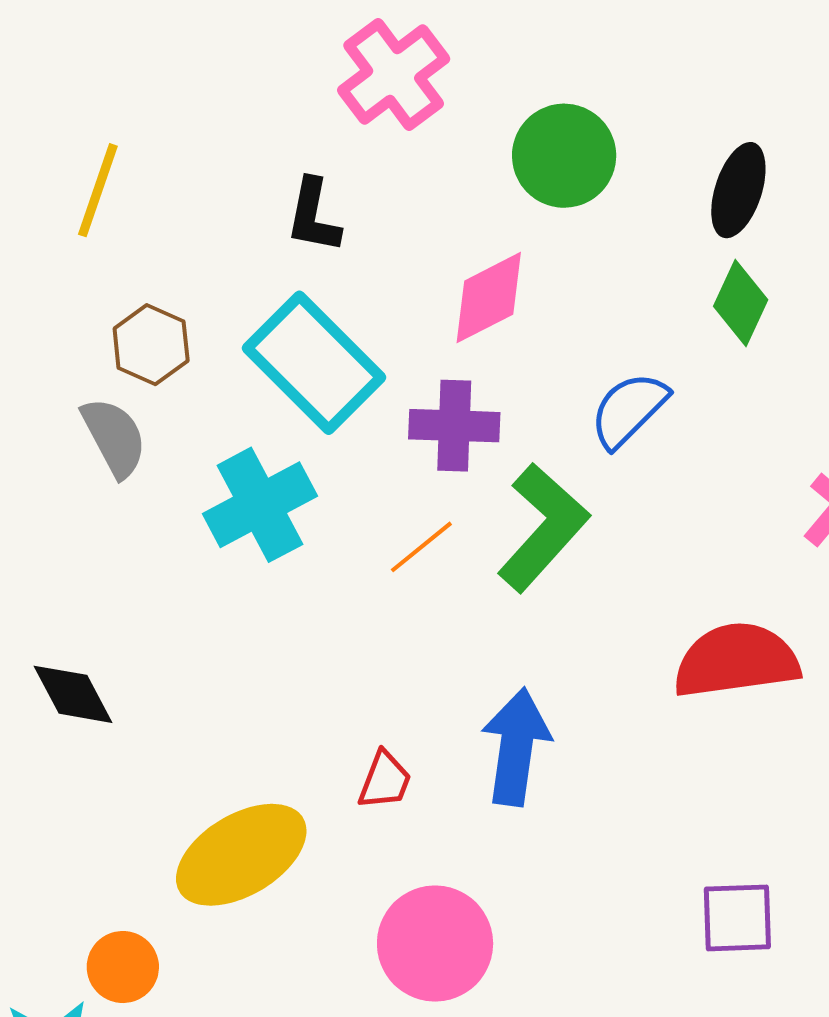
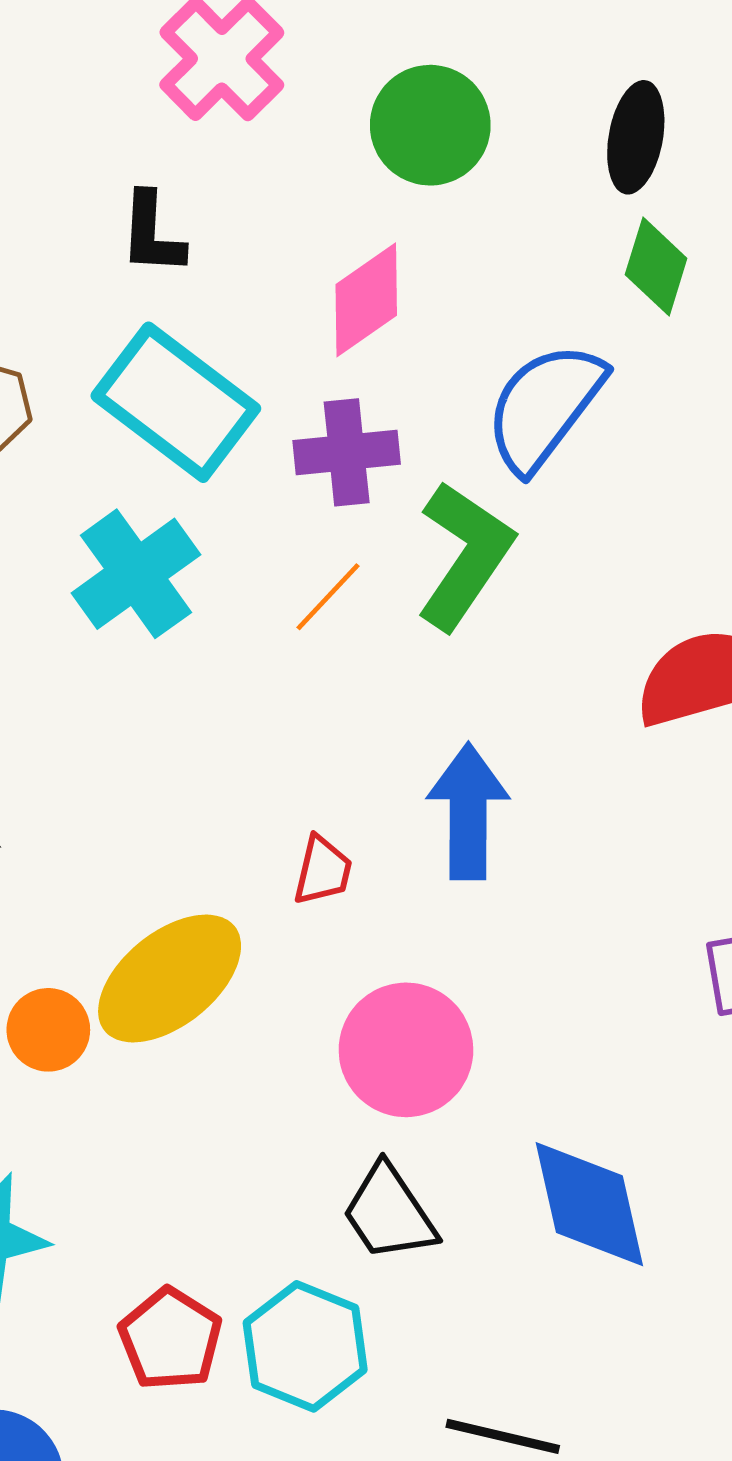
blue semicircle: (629, 410) -> (545, 407), size x1.4
orange circle: (123, 967) -> (48, 1030), moved

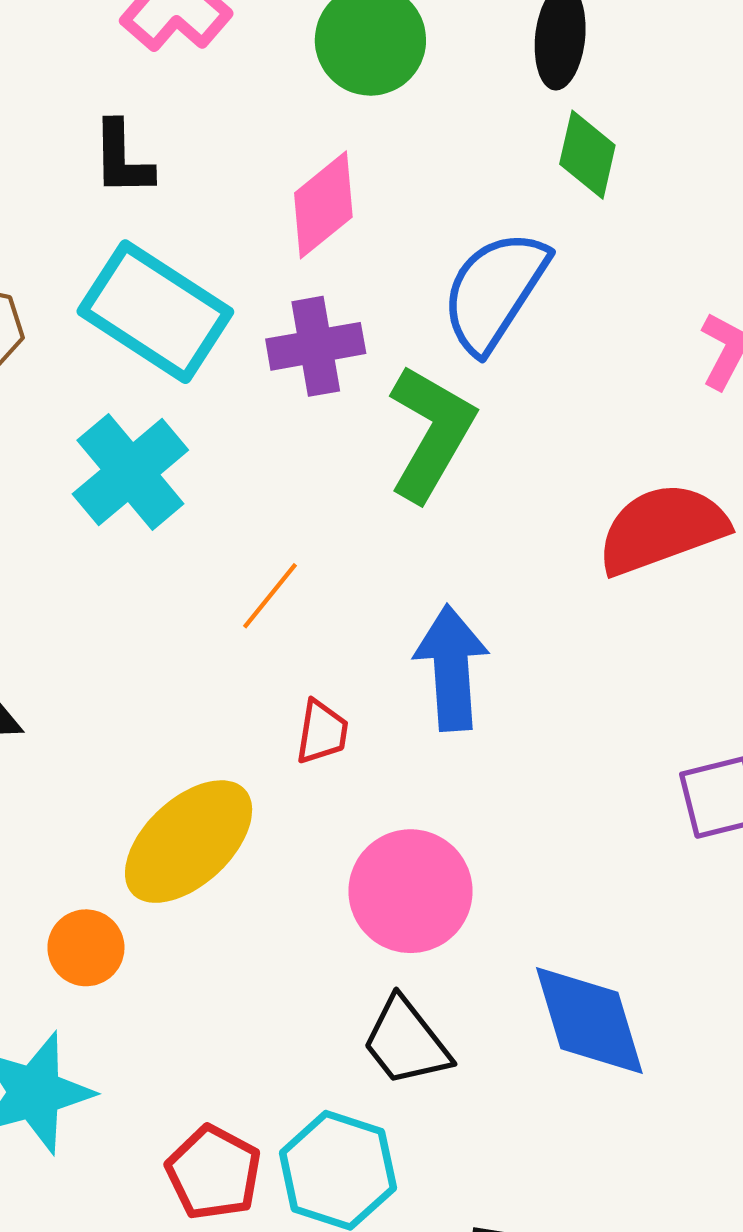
orange line: (328, 597) -> (270, 596), moved
orange circle: (48, 1030) -> (86, 948), moved

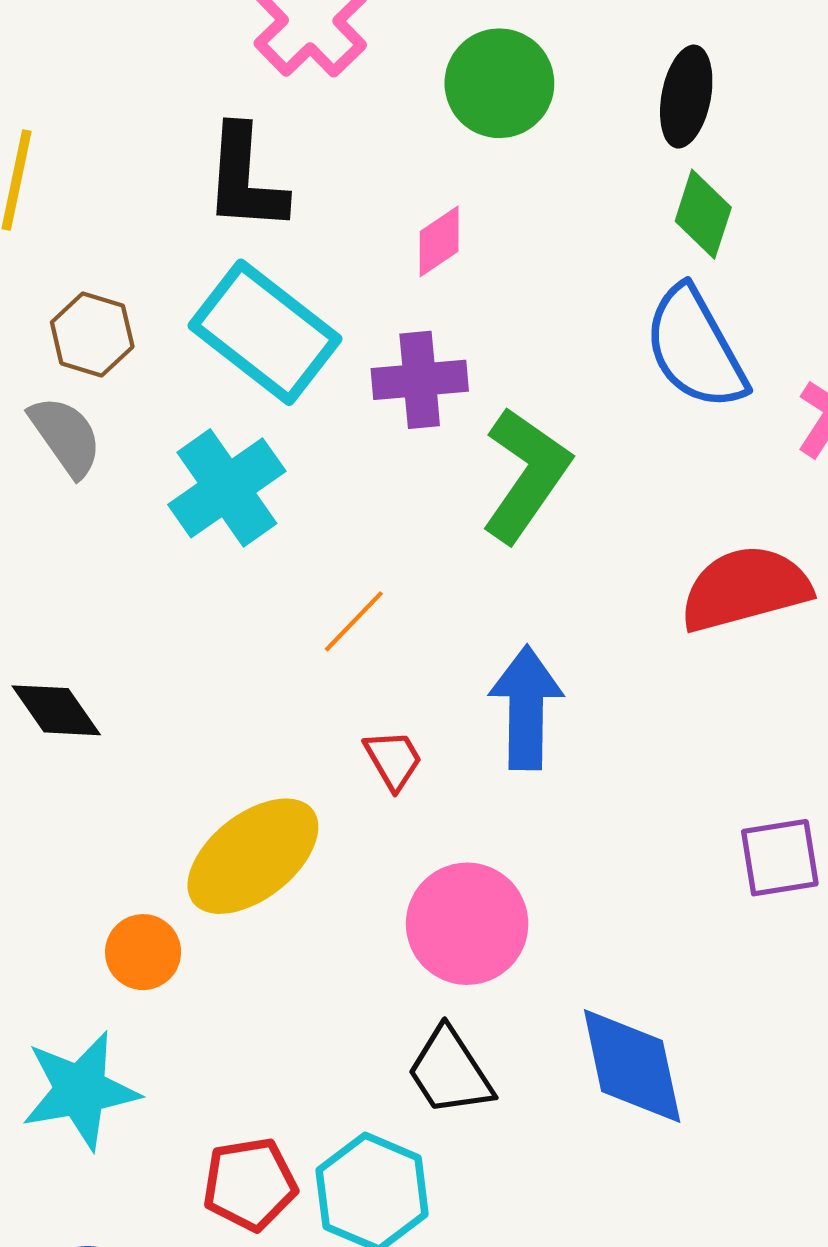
black L-shape: (122, 158) -> (245, 179), size x1.4
pink diamond: (323, 205) -> (439, 241), size x0.7
blue semicircle: (494, 291) -> (695, 348), moved, turned -67
red trapezoid: (322, 732) -> (393, 760), turned -44
red pentagon: (214, 1173) -> (250, 1184), turned 30

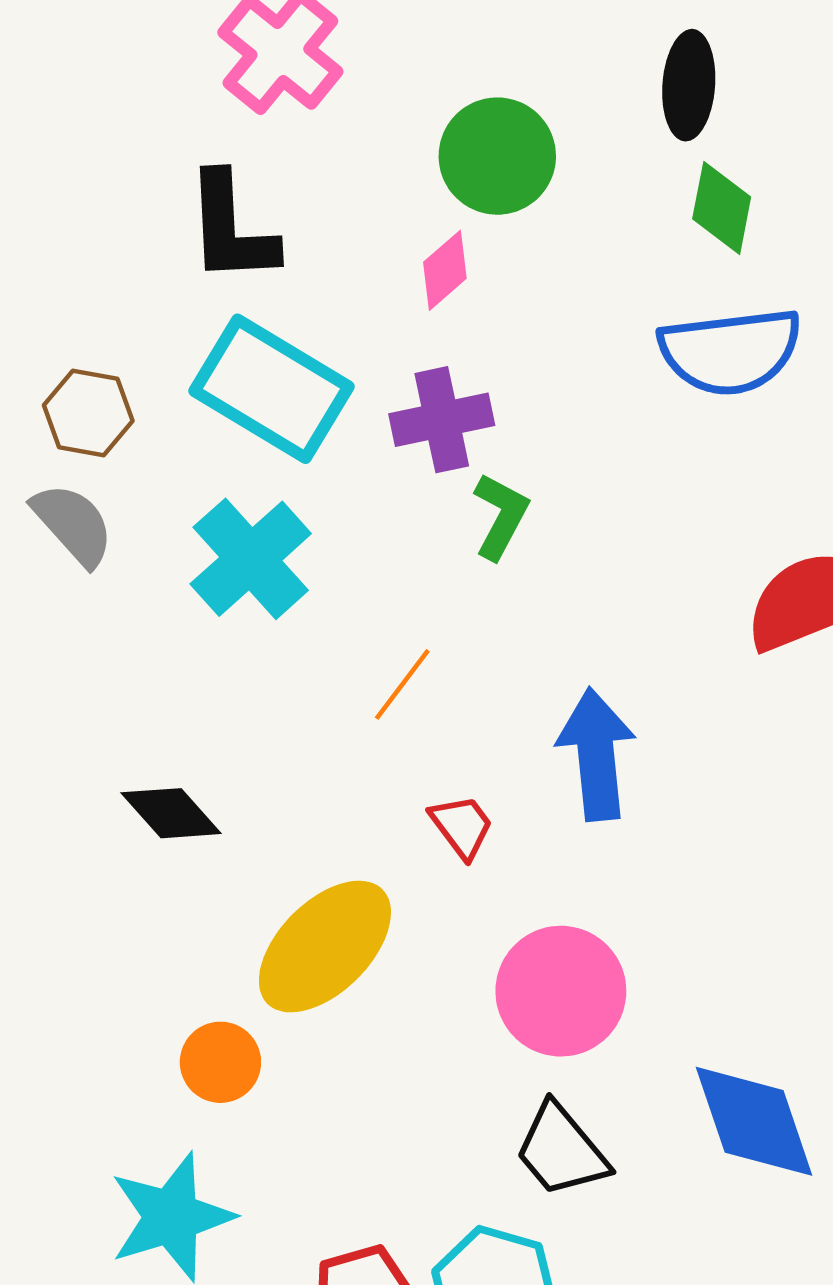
green circle: (499, 83) -> (497, 156), moved
blue semicircle: (695, 348) -> (730, 351), turned -61
green L-shape: (526, 475) -> (501, 516), moved, size x0.6
black diamond: (56, 710) -> (171, 813), moved

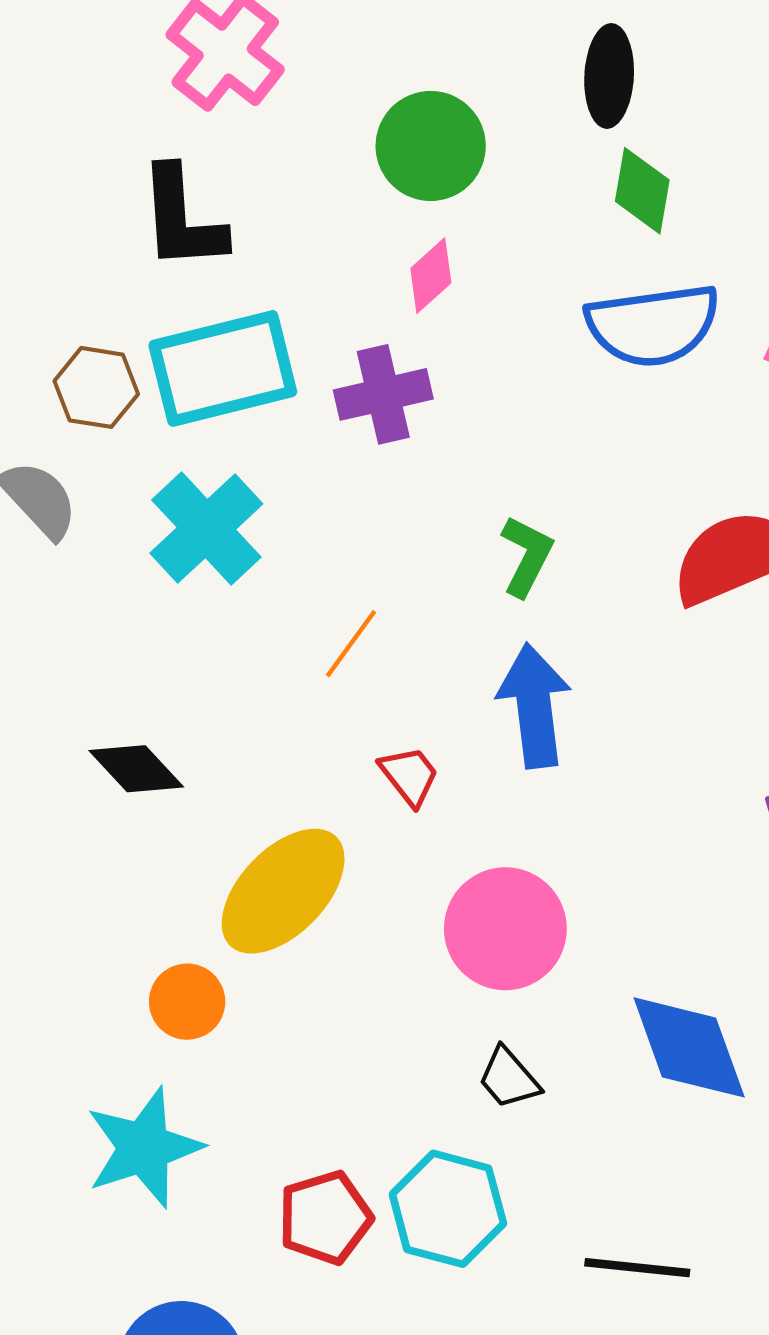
pink diamond: (445, 270) -> (431, 276), moved
cyan rectangle: (271, 389) -> (223, 368), turned -44
brown hexagon: (88, 413) -> (96, 387), moved
green L-shape: (501, 516) -> (527, 556), moved
black trapezoid: (561, 1150) -> (509, 1078), size x0.7

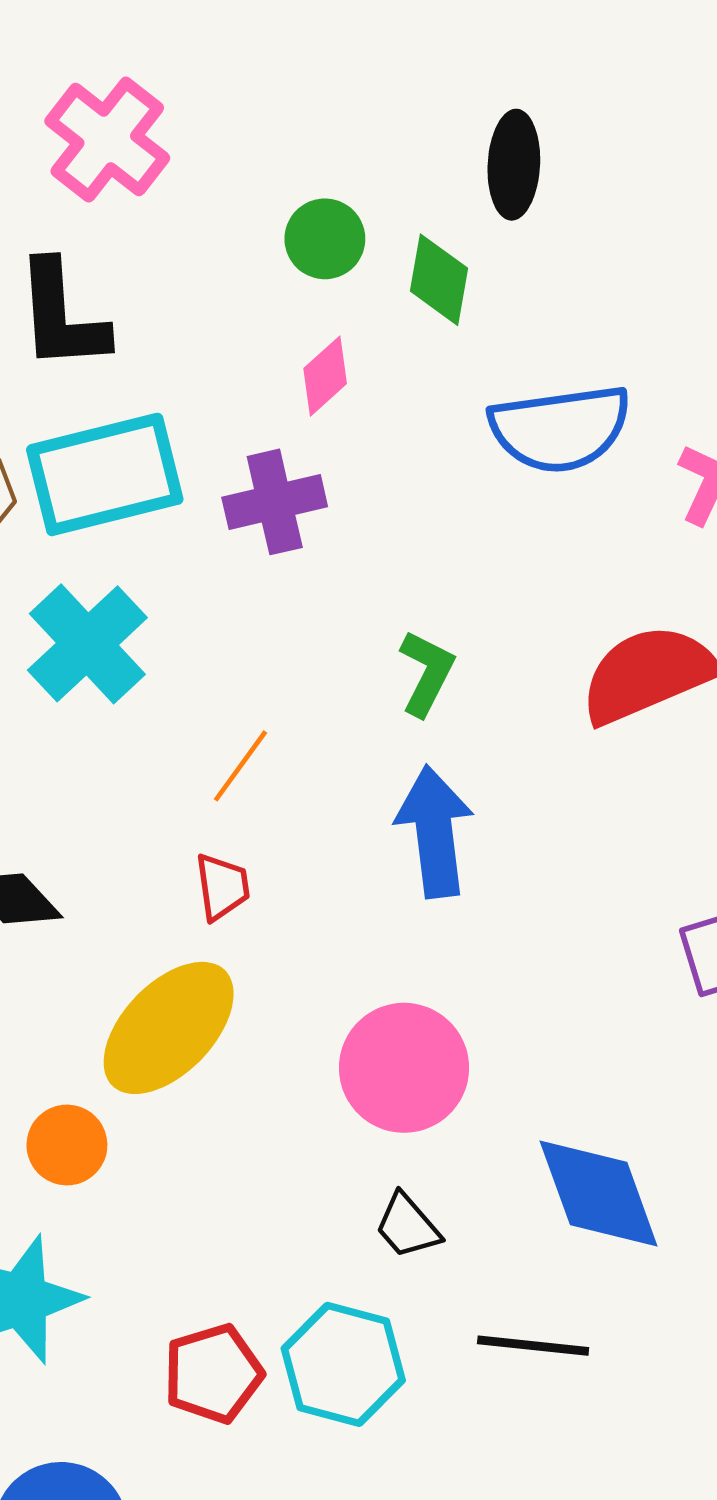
green circle: (431, 146) -> (325, 239), size x0.7
green diamond: (642, 191) -> (439, 280), moved
red trapezoid: (409, 776) -> (222, 887), moved, turned 30
black line: (637, 1268) -> (533, 1346), moved

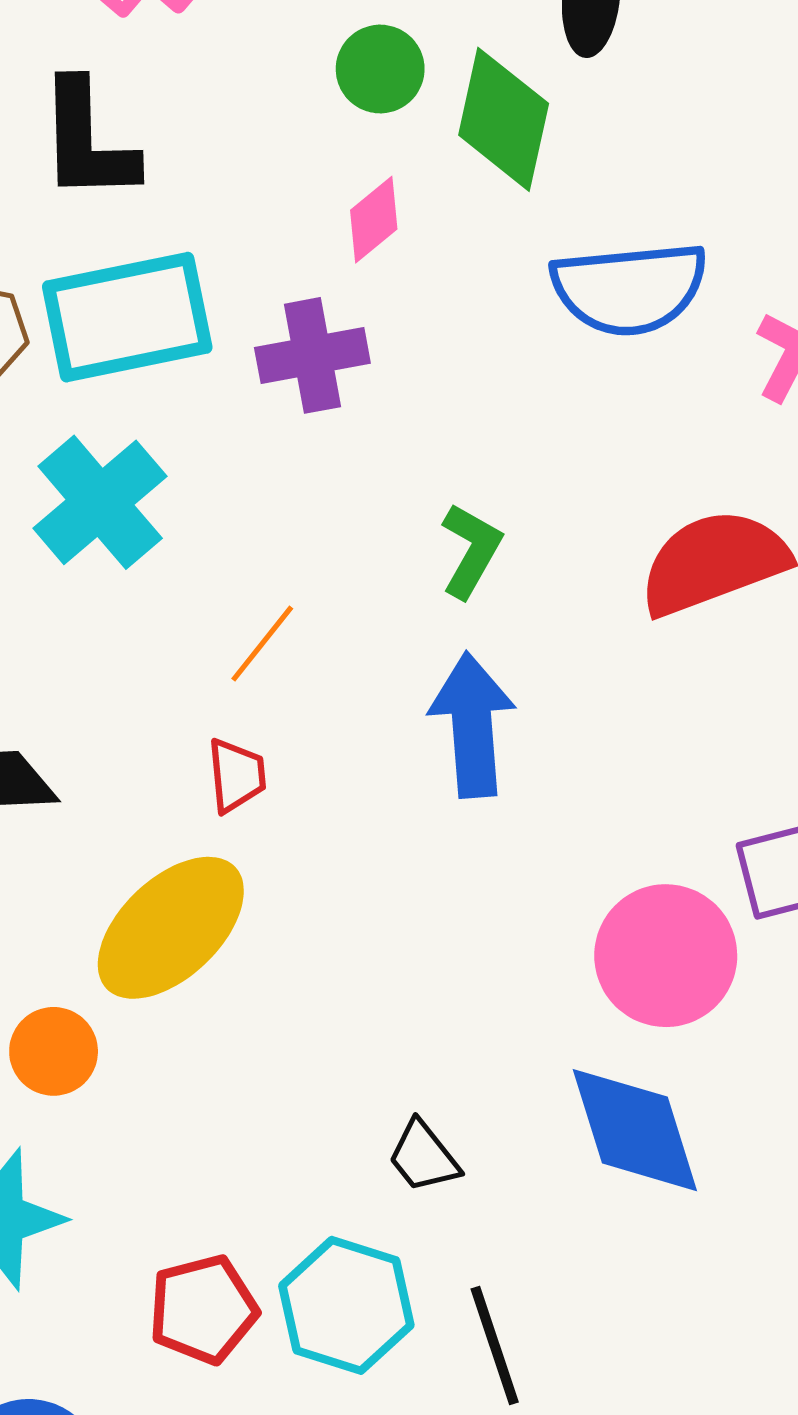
green diamond: (439, 280) -> (504, 119), size x1.4
pink circle: (404, 1068) -> (666, 956), moved
black line: (533, 1346) -> (495, 1346), moved, turned 63

